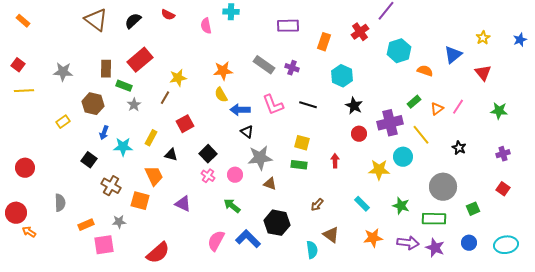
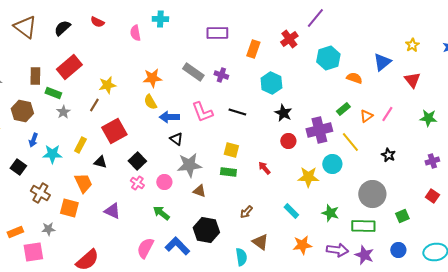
red square: (185, 124) -> (114, 131), size x1.4
red arrow: (335, 161) -> (264, 168), turned -40

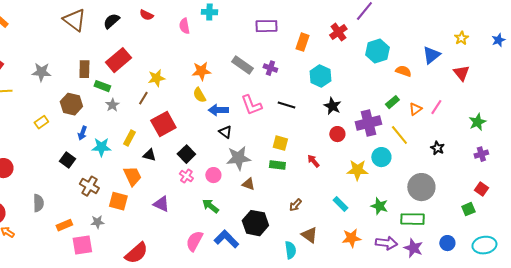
green star: (428, 118) -> (477, 122), moved, turned -30
green square: (402, 216) -> (468, 209), moved

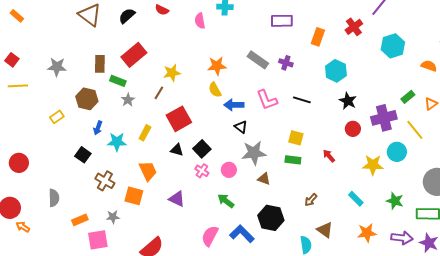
orange semicircle: (403, 71) -> (429, 66), moved
black triangle: (149, 155) -> (177, 150), moved

